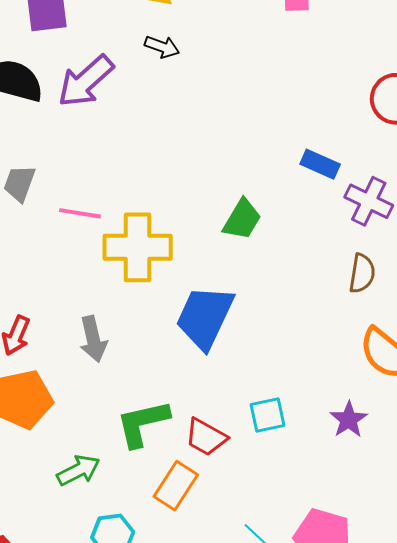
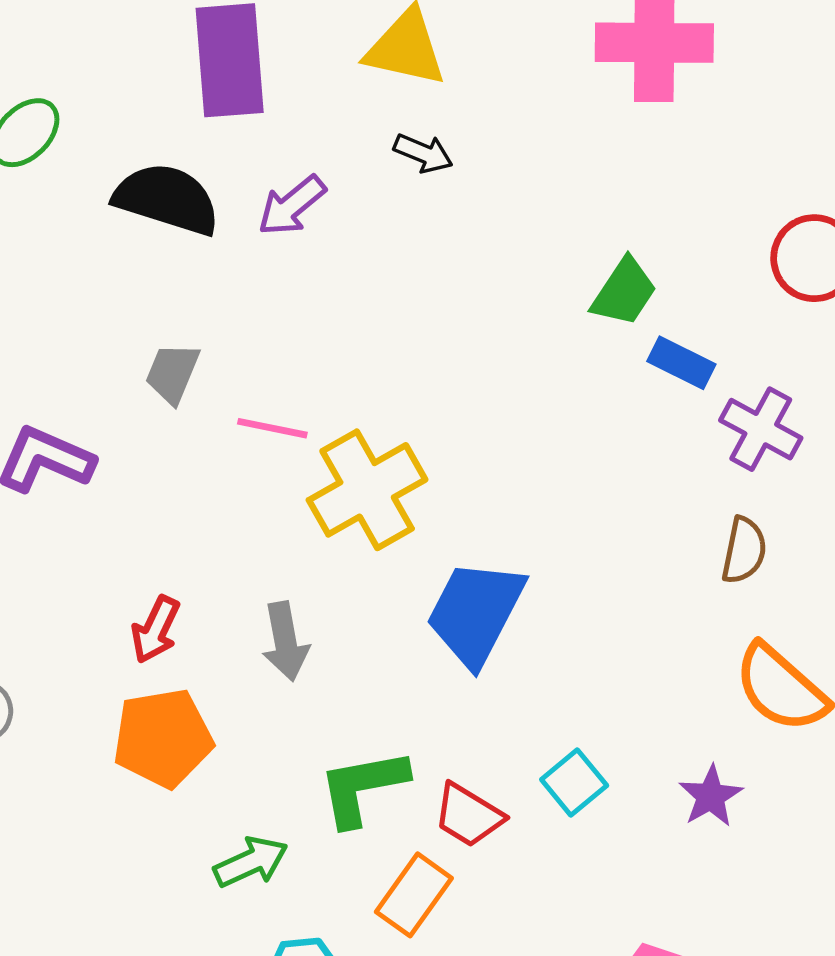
purple arrow: (86, 81) -> (292, 206), size x0.7
green trapezoid: (242, 219) -> (624, 292), moved
yellow cross: (138, 247) -> (367, 490), turned -32
cyan square: (267, 415) -> (574, 783), turned -30

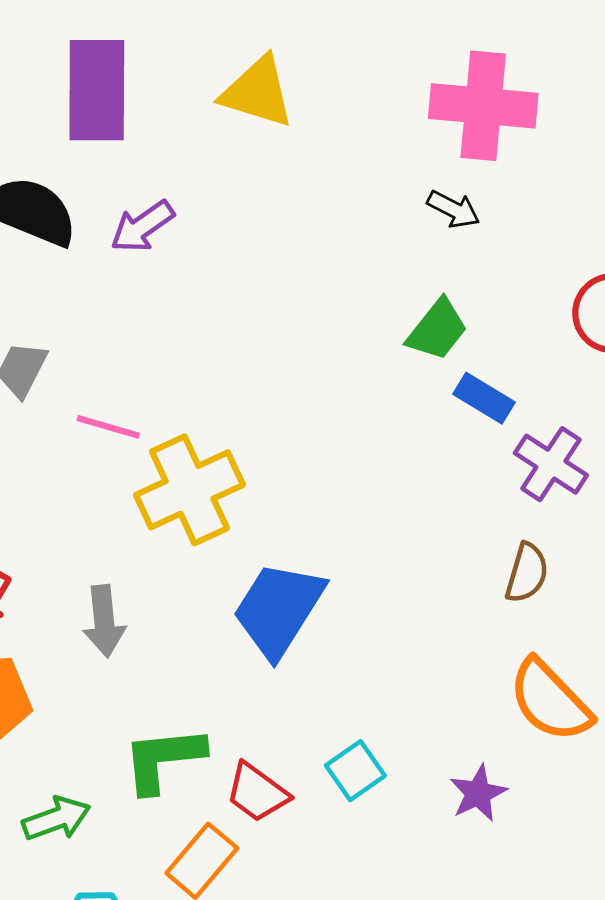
black arrow: (423, 153) -> (453, 209), moved

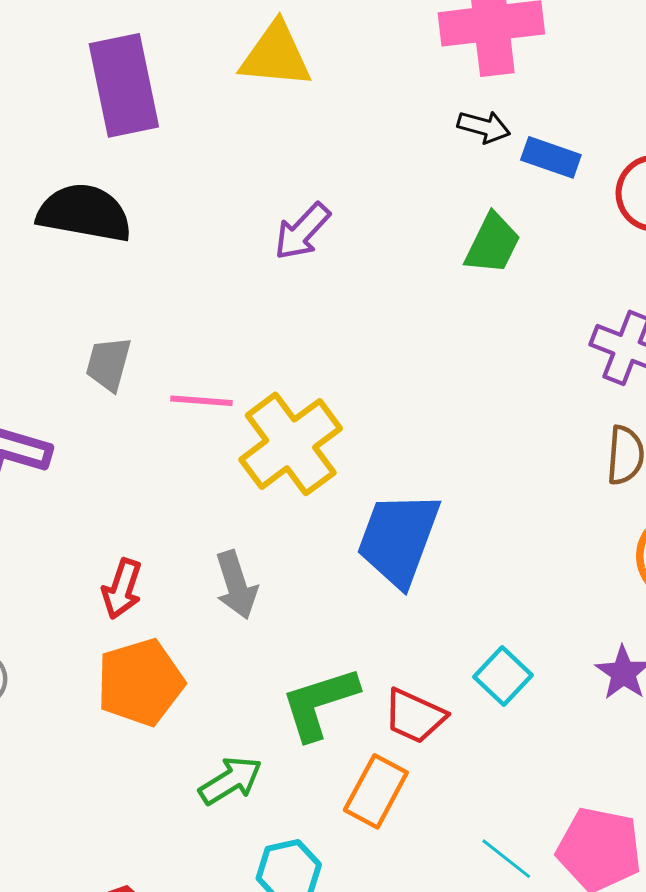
purple arrow: (142, 227) -> (302, 231), moved
blue rectangle: (484, 398) -> (551, 157), moved

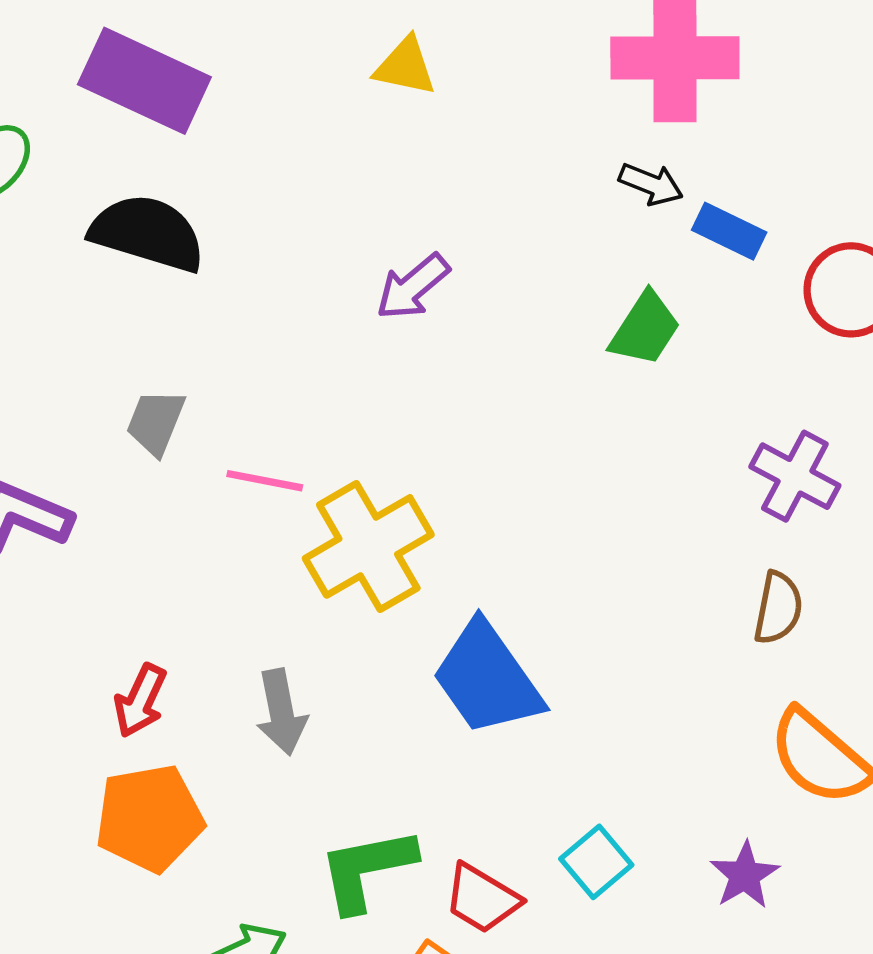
yellow triangle: (276, 55) -> (405, 66), size x0.7
purple rectangle: (124, 85) -> (144, 81), moved, turned -60
blue trapezoid: (398, 539) -> (487, 679), turned -62

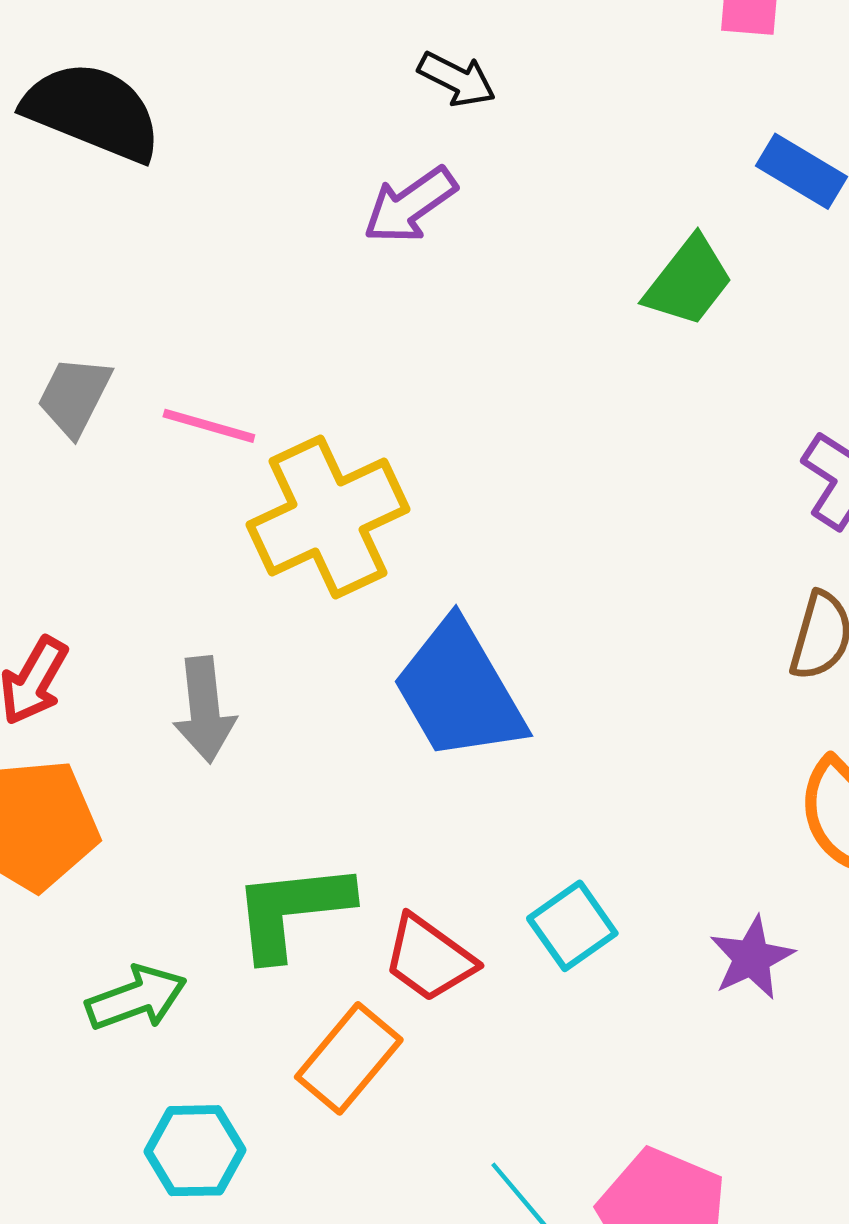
black arrow: (651, 184) -> (457, 79), moved
gray trapezoid: (156, 422) -> (74, 396), moved

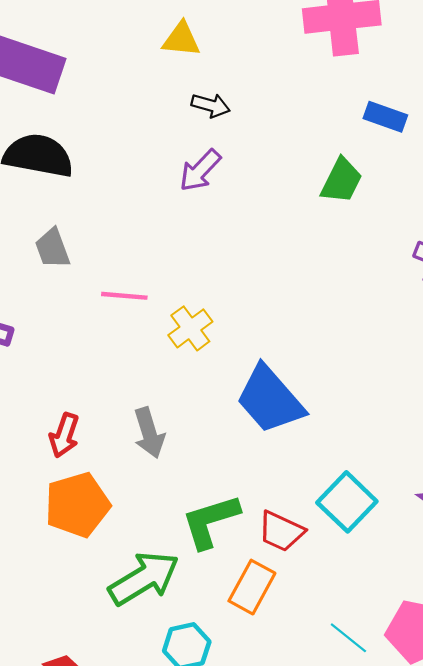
gray trapezoid: (74, 396) -> (52, 248), moved, turned -36
yellow cross: (328, 517) -> (190, 328), size x0.6
cyan square: (572, 926) -> (347, 502), size x1.4
green arrow: (136, 998) -> (144, 578), size x1.5

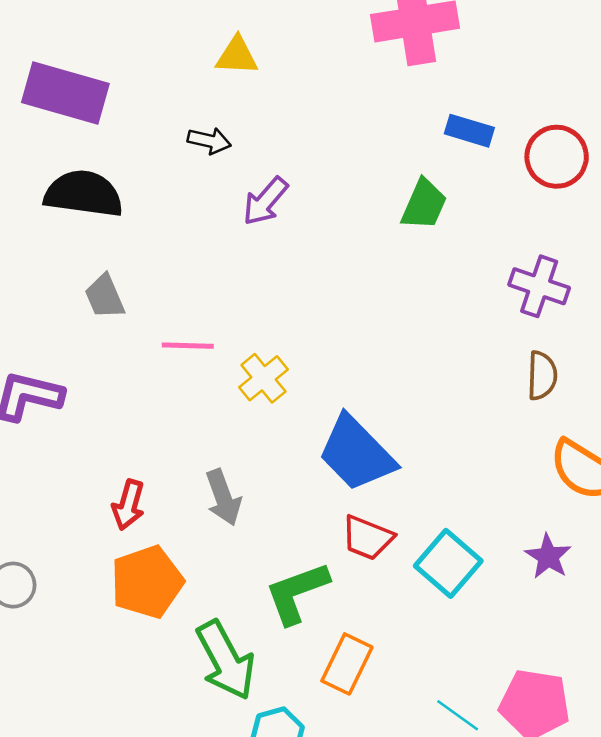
black arrow: (211, 105) -> (209, 141), moved
red trapezoid: (281, 531) -> (367, 538), moved
green arrow: (144, 578) -> (226, 660), turned 96

